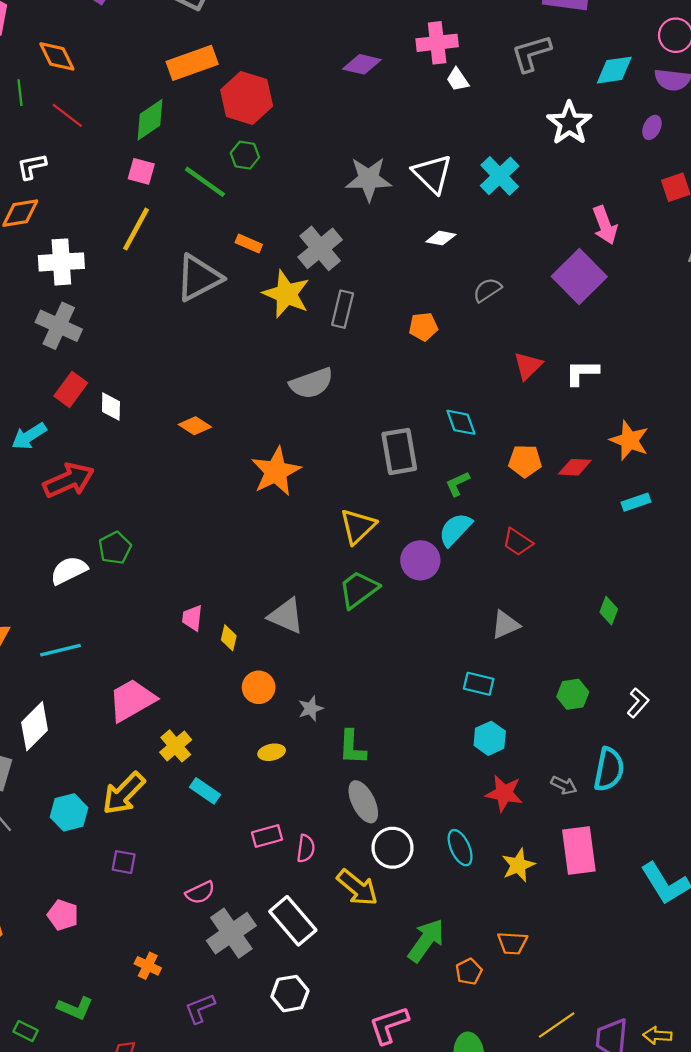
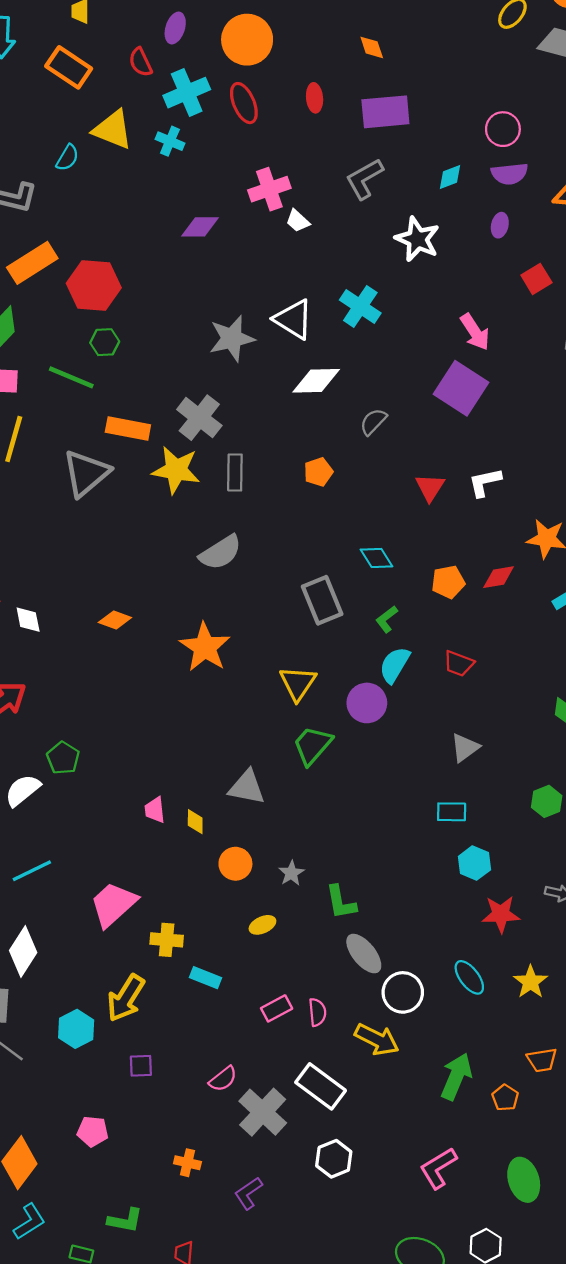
cyan diamond: (614, 70) -> (450, 177), size x0.7
white diamond: (441, 238) -> (316, 381), size x1.6
orange rectangle: (249, 243) -> (128, 428), size x1.6
yellow cross: (176, 746) -> (167, 940), turned -32

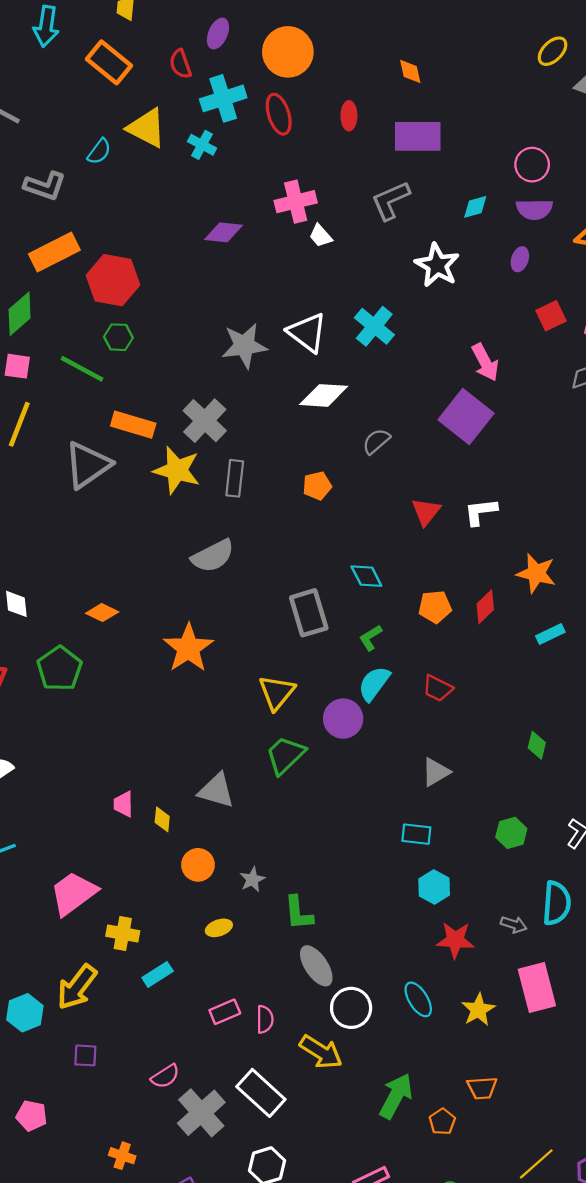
red diamond: (499, 577) -> (485, 607), turned -40
green pentagon: (63, 758) -> (60, 669), moved, size x1.4
cyan rectangle: (205, 978) -> (158, 974), turned -60

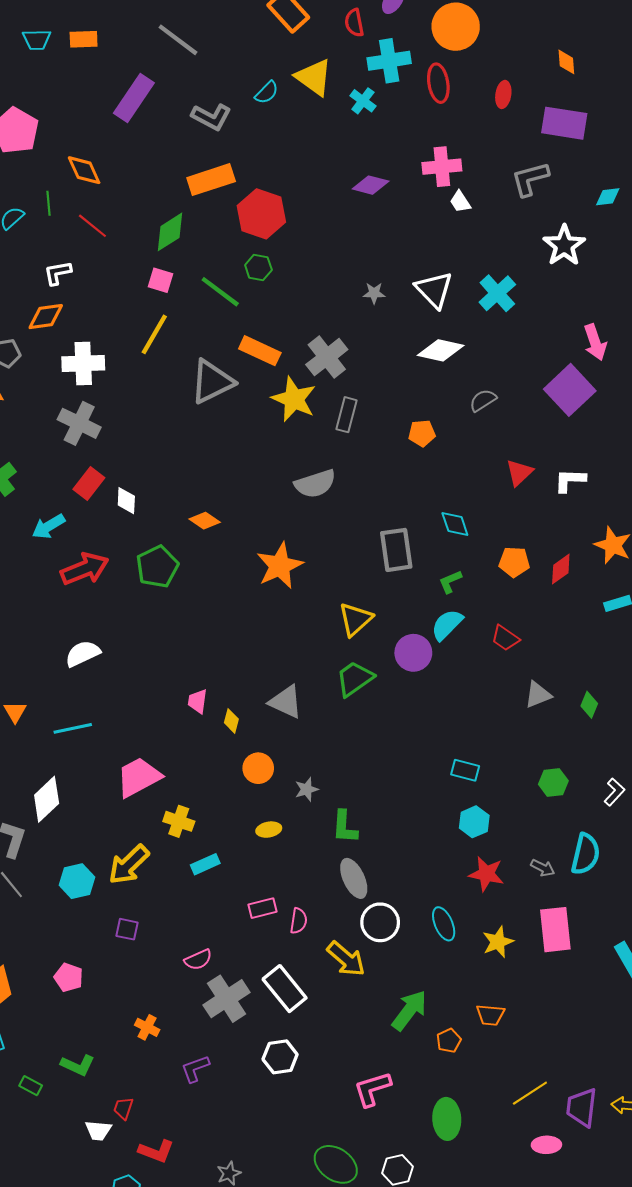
gray star: (244, 346) -> (374, 293), size x0.5
gray triangle: (436, 772) -> (538, 695), moved

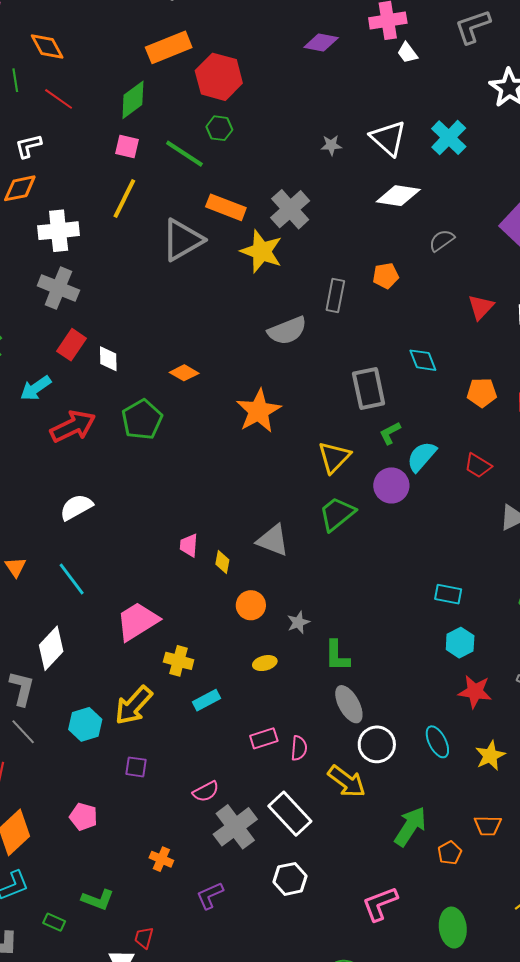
gray rectangle: (346, 415) -> (335, 295), moved
green L-shape: (450, 582) -> (390, 433), moved
cyan line: (73, 728) -> (72, 579), turned 69

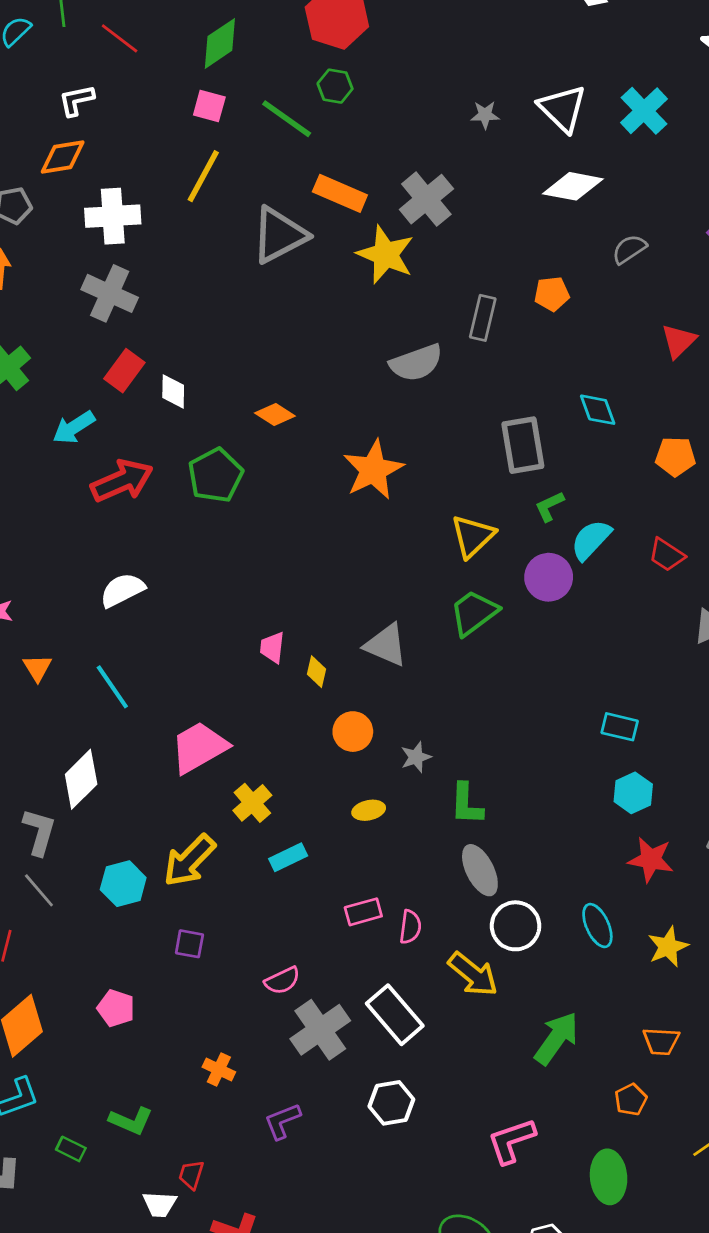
yellow cross: (179, 661) -> (252, 803), turned 32
orange pentagon: (450, 853) -> (631, 1100), moved

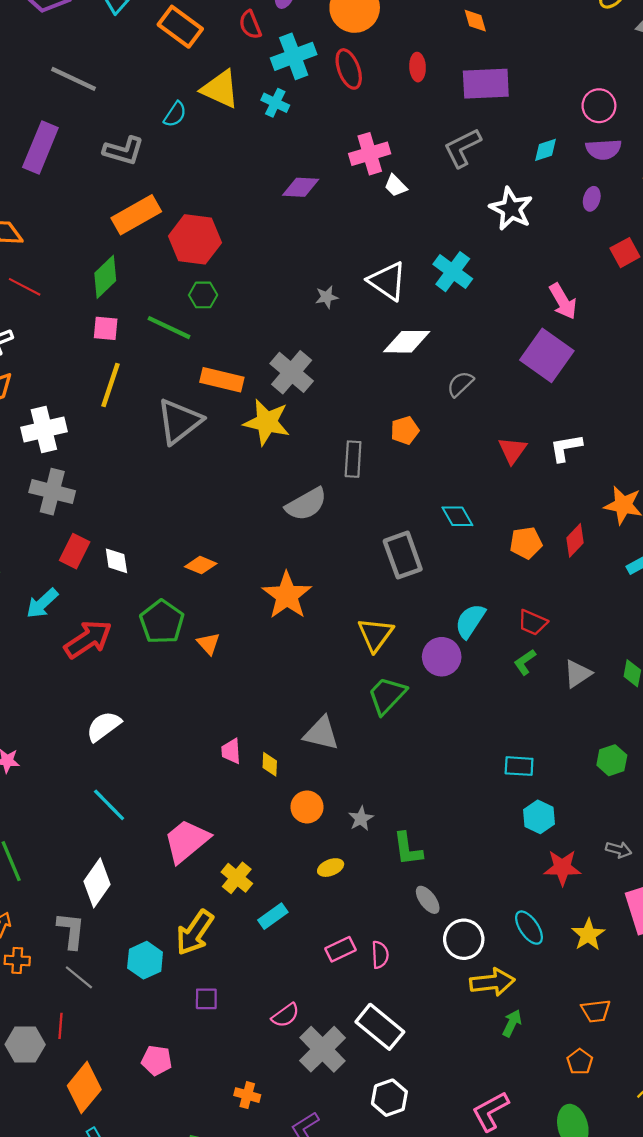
green L-shape: (549, 506) -> (525, 662), moved
orange triangle: (37, 668) -> (208, 644), moved
gray ellipse: (480, 870) -> (428, 900), size x0.7
yellow arrow: (473, 974) -> (492, 982), moved, turned -36
green arrow: (556, 1038) -> (512, 1023), size x0.6

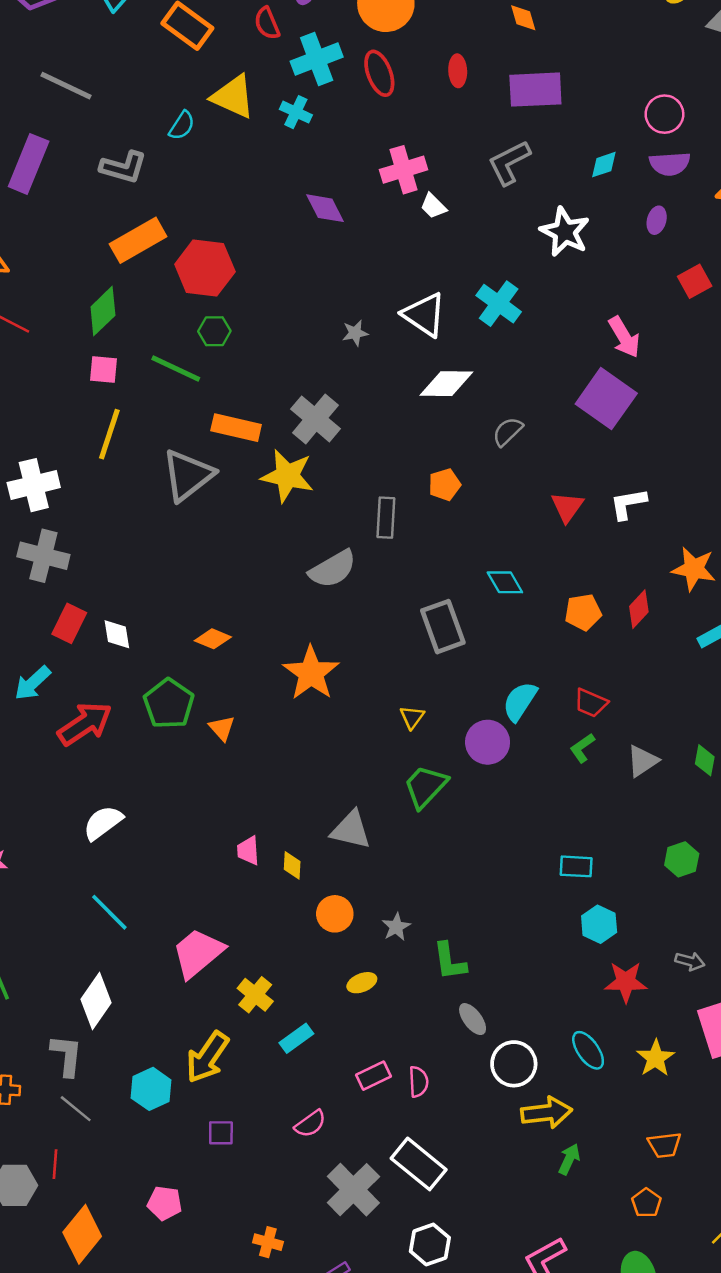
purple diamond: (301, 187) -> (325, 208), turned 60
yellow triangle: (375, 635) -> (412, 717), size x0.6
pink semicircle: (285, 1015) -> (310, 1124), moved

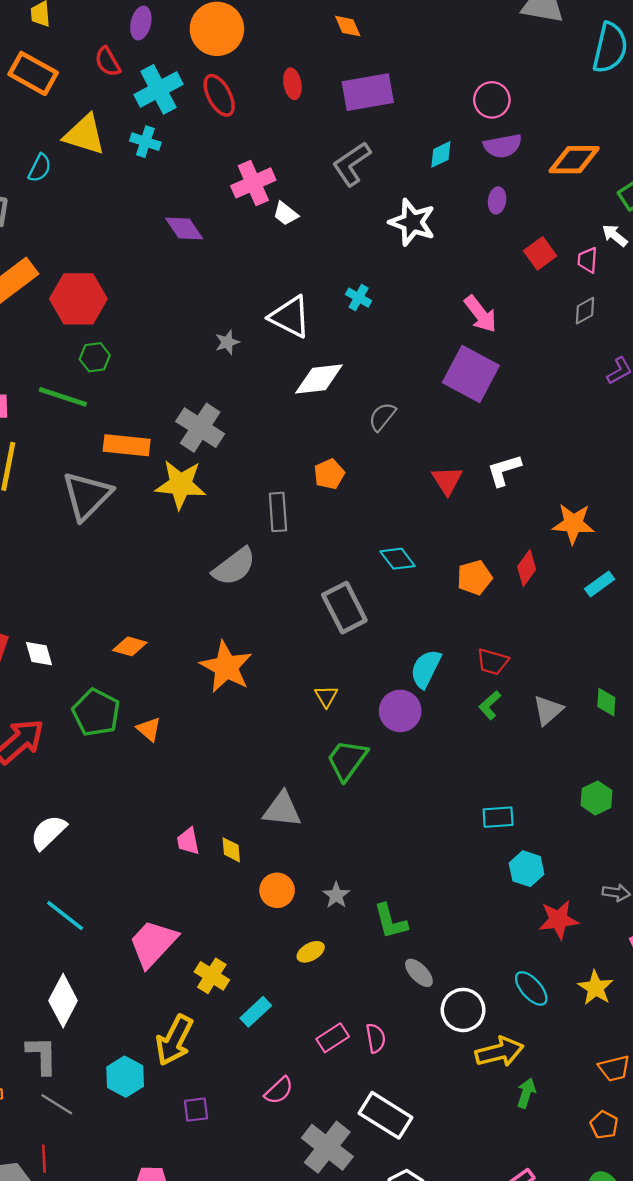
cyan cross: (499, 304) -> (359, 298), size x0.6

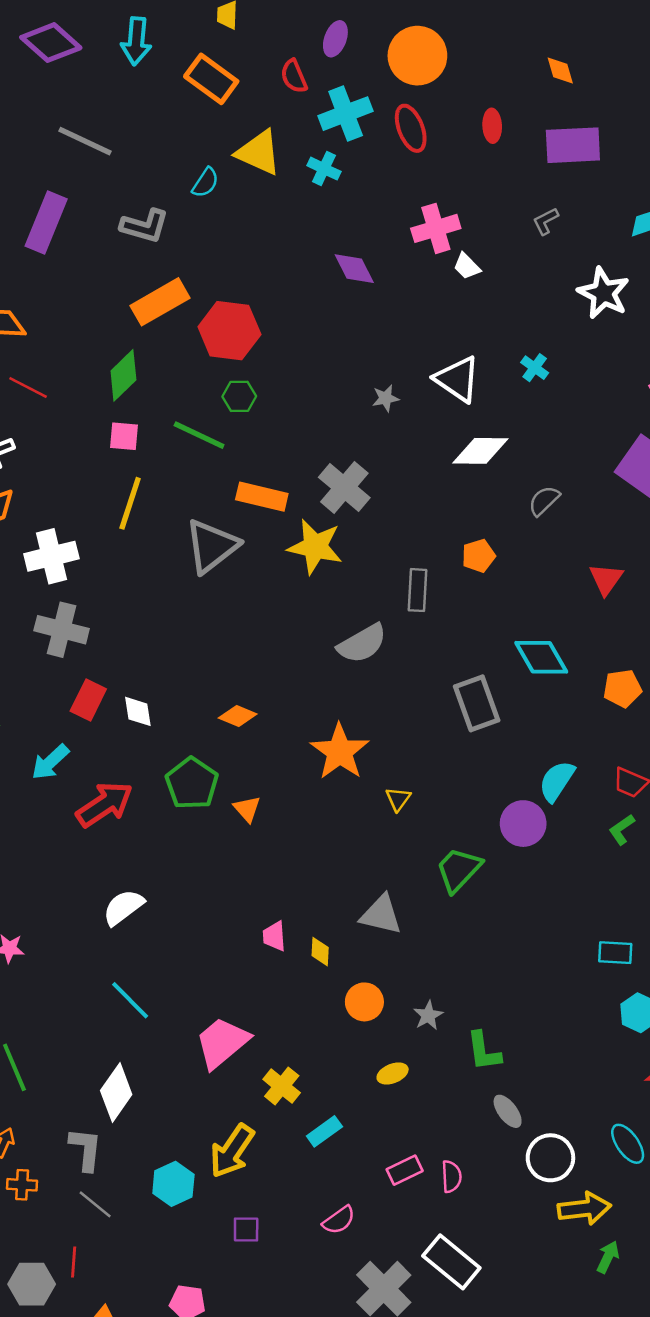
gray L-shape: (352, 164) -> (546, 221), size x0.6
cyan diamond: (397, 559) -> (541, 657), size x1.4
yellow triangle: (326, 696) -> (398, 799), moved

